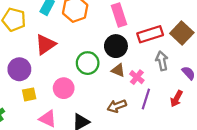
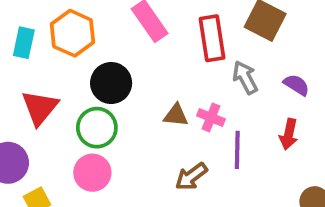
red rectangle: (150, 34) -> (212, 38), turned -65
black circle: (116, 46) -> (111, 83), moved
green circle: (88, 63) -> (97, 128), moved

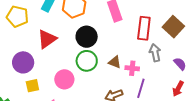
pink cross: (211, 117) -> (132, 68), turned -32
green circle: (97, 128) -> (87, 61), moved
red arrow: (289, 134) -> (178, 89), moved

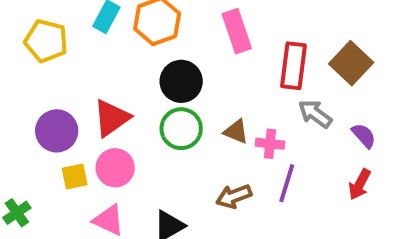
red triangle: (47, 39) -> (112, 118), moved
gray arrow: (155, 53) -> (315, 114), turned -42
pink circle: (64, 79) -> (115, 168), moved

